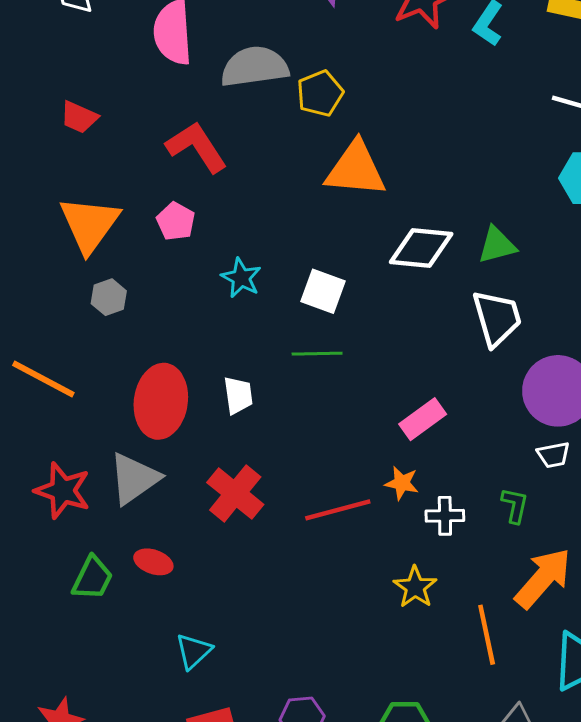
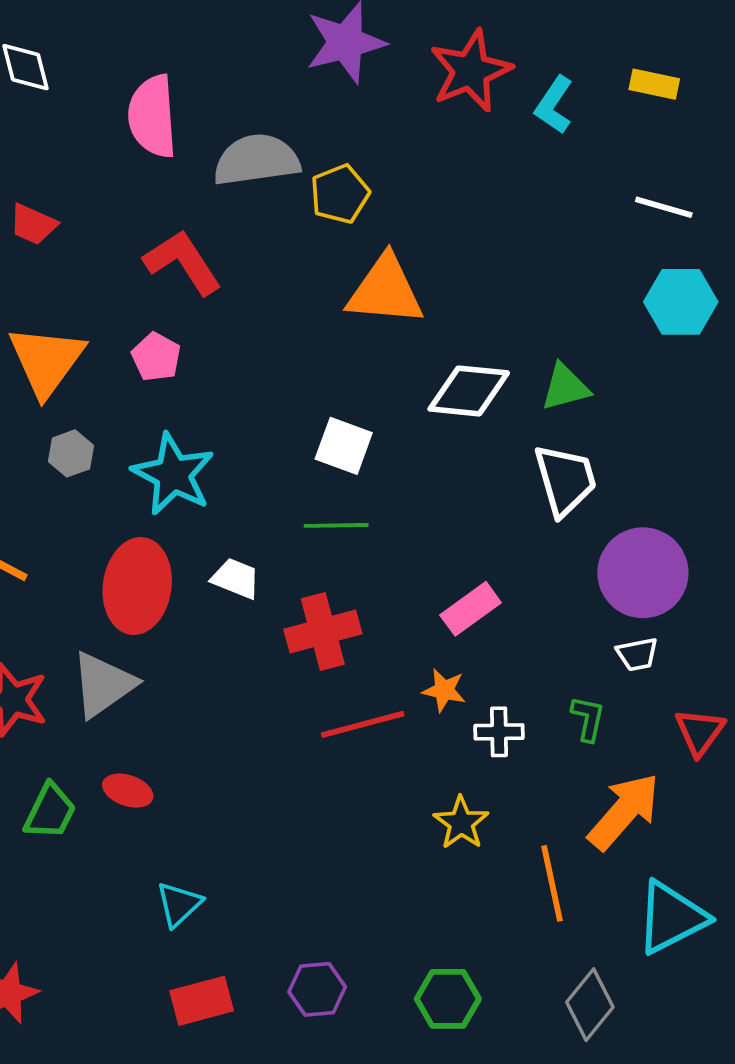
cyan star: (241, 278) -> (173, 474), moved, size x1.6
white trapezoid: (238, 395) -> (236, 578), turned -60
red cross: (235, 493) -> (323, 631), moved, turned 36

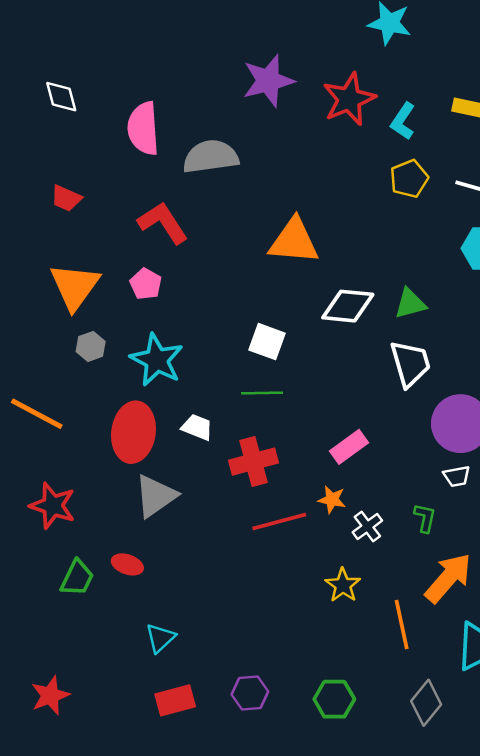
yellow pentagon: (340, 194) -> (409, 179), moved
gray triangle: (103, 685) -> (156, 496), moved
white cross: (499, 732) -> (367, 526), turned -36

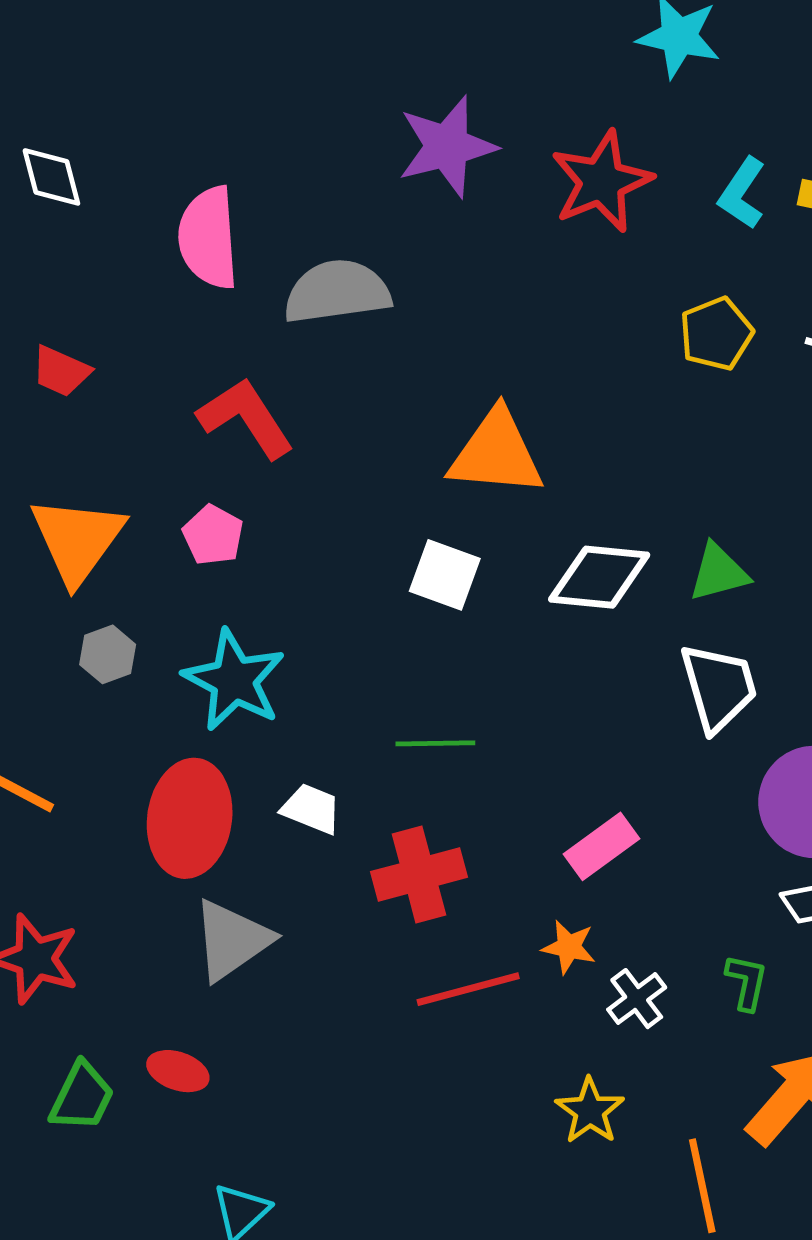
cyan L-shape: (403, 121) -> (742, 193), moved
white square: (267, 342) -> (445, 575), moved

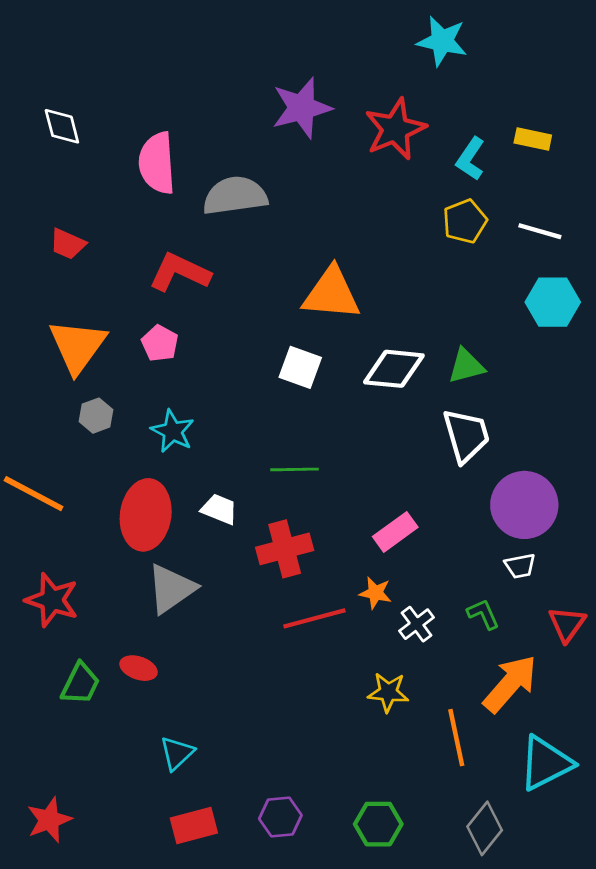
cyan L-shape: (742, 193) -> (470, 159), moved
red L-shape: (246, 418) -> (180, 272), turned -32
cyan star: (234, 680) -> (173, 431), size x0.7
green L-shape: (747, 982) -> (483, 614), turned -36
yellow star: (590, 1111) -> (388, 692), turned -30

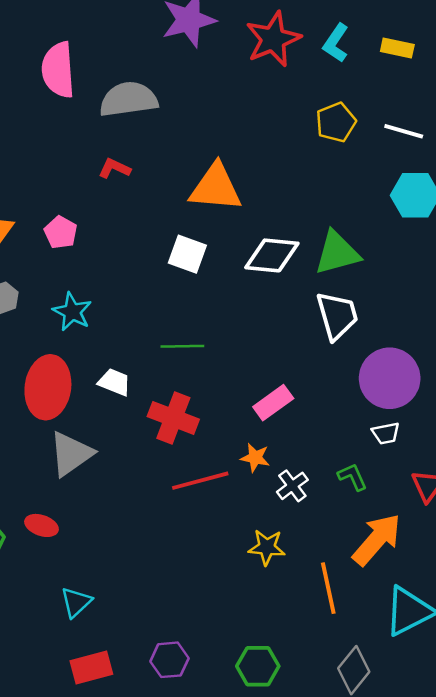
cyan L-shape: (470, 159) -> (336, 43), moved
red L-shape: (180, 272) -> (114, 168), moved, size x0.6
green triangle: (466, 366) -> (337, 253), size x1.4
red cross: (285, 549) -> (173, 418), turned 36

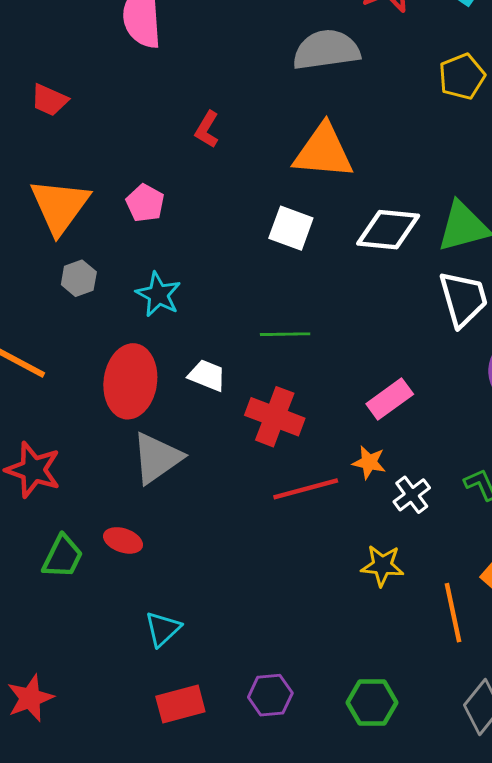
gray semicircle: (129, 99) -> (326, 50), moved
red L-shape: (114, 168) -> (207, 129), turned -84

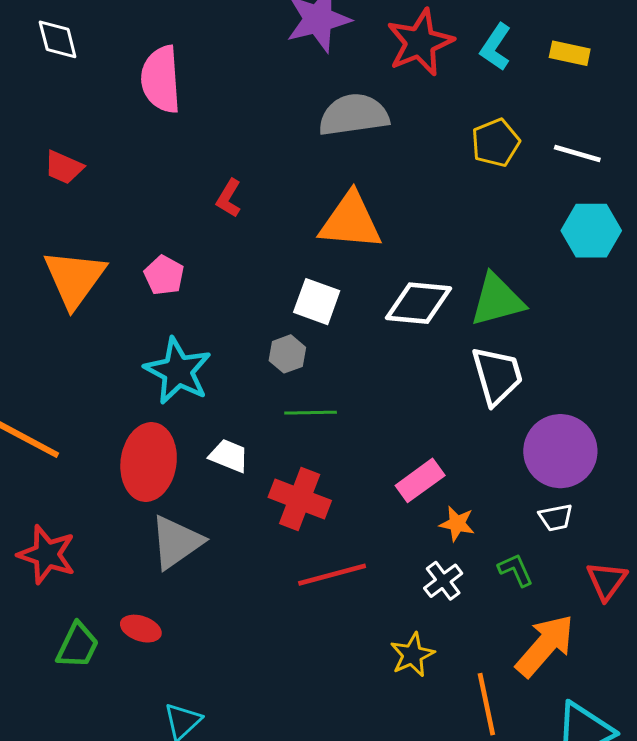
gray hexagon: (79, 278) -> (287, 354), moved
cyan star: (158, 294) -> (178, 371), size x1.4
orange star: (369, 462) -> (457, 524), moved
yellow star: (382, 566) -> (412, 655), turned -30

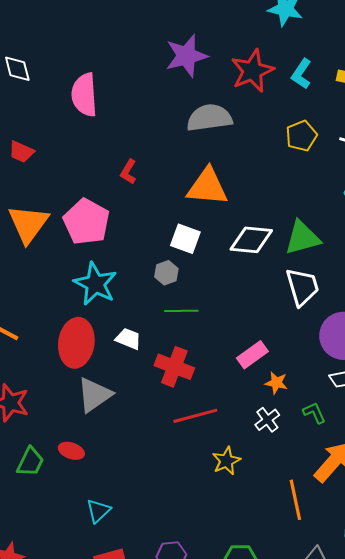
pink pentagon: (164, 275) -> (86, 222), size x1.8
yellow star: (412, 655) -> (226, 461), moved

